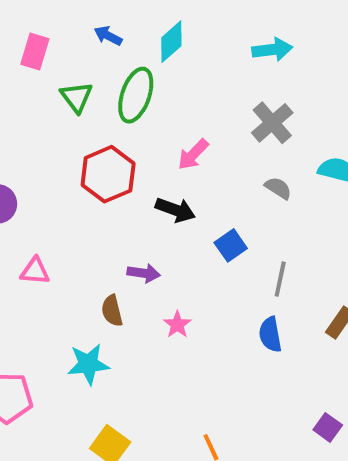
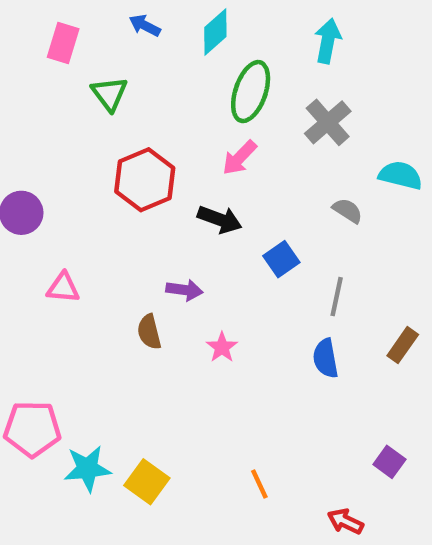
cyan arrow: (272, 50) -> (328, 41), turned -72
green ellipse: (136, 95) -> (251, 92), moved
gray semicircle: (278, 188) -> (348, 211), moved
cyan star: (88, 364) -> (87, 469), moved

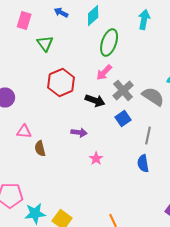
gray cross: (328, 122) -> (123, 90), moved
gray semicircle: (348, 211) -> (153, 96), size x1.6
brown semicircle: (149, 332) -> (40, 148), moved

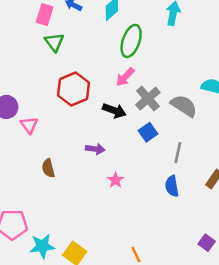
pink rectangle: (24, 20) -> (45, 15), moved
pink triangle: (24, 131) -> (29, 125), moved, turned 49

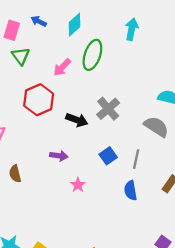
pink arrow: (125, 77) -> (62, 67), moved
gray semicircle: (184, 106) -> (156, 127), moved
blue square: (148, 132) -> (108, 156), moved

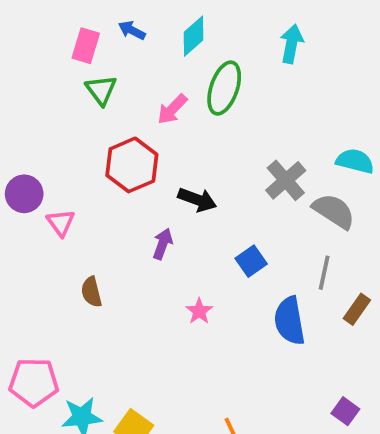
gray cross: (108, 109) -> (286, 180), moved
purple arrow: (59, 156) -> (163, 244), moved, turned -78
gray line: (136, 159) -> (324, 273), moved
blue semicircle: (131, 190) -> (290, 321), size x1.4

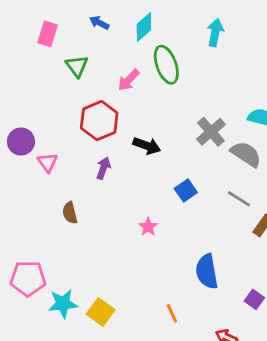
pink rectangle: (86, 46) -> (48, 34), moved
green ellipse: (224, 88) -> (166, 65), turned -39
purple arrow: (163, 244) -> (103, 168), moved
gray line: (324, 273) -> (239, 199), turned -70
blue semicircle: (290, 321) -> (207, 271), moved

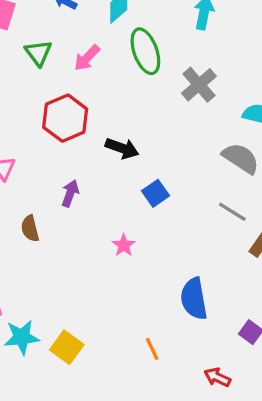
pink arrow: (129, 80) -> (87, 58), moved
gray cross: (211, 132) -> (199, 85), moved
purple arrow: (103, 168) -> (70, 193), moved
blue square: (186, 190) -> (155, 193), moved

